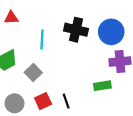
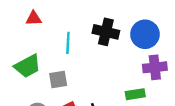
gray square: (33, 73) -> (58, 80), turned 35

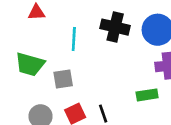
green trapezoid: (28, 66) -> (30, 64), turned 44

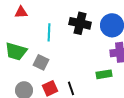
gray square: (63, 79) -> (41, 62), turned 35

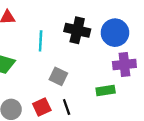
gray square: (41, 62) -> (58, 76), moved

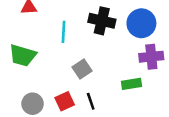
gray square: (58, 76) -> (82, 69), turned 30

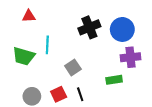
black cross: (102, 21) -> (89, 27), turned -35
cyan line: (63, 32) -> (47, 45), moved

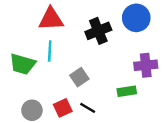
red triangle: (29, 16) -> (51, 19), moved, size x1.6
blue circle: (122, 29) -> (136, 18), moved
black line: (80, 94) -> (88, 108), turned -40

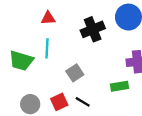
red triangle: (51, 19) -> (48, 18), size x0.6

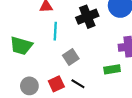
cyan line: (47, 48) -> (55, 31), moved

